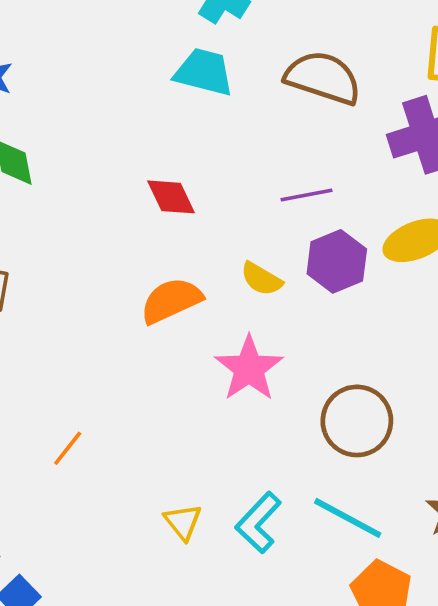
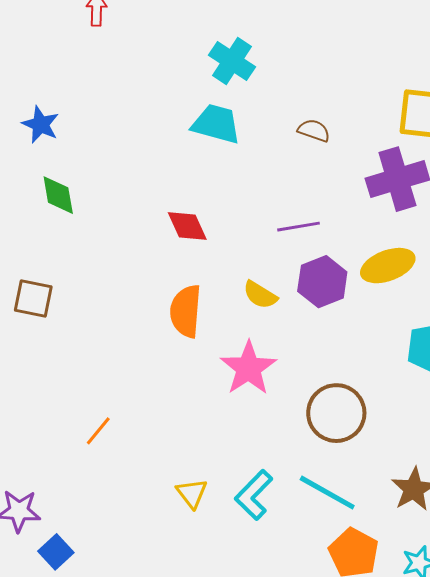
brown semicircle: (323, 78) -> (314, 130), size x0.5
orange semicircle: (171, 301) -> (186, 311), turned -62

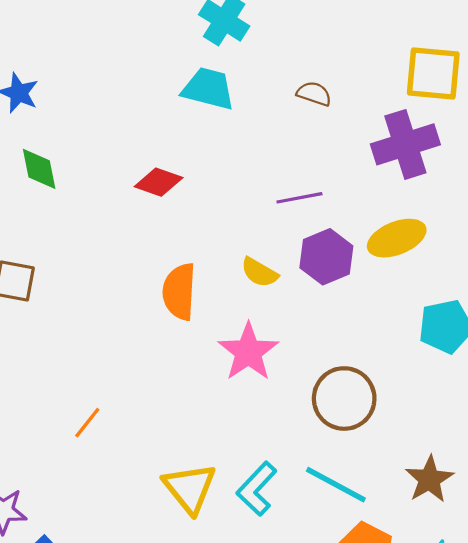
red diamond: (187, 226) -> (159, 182), moved, turned -45
yellow triangle: (192, 493) -> (190, 488), size x1.6

